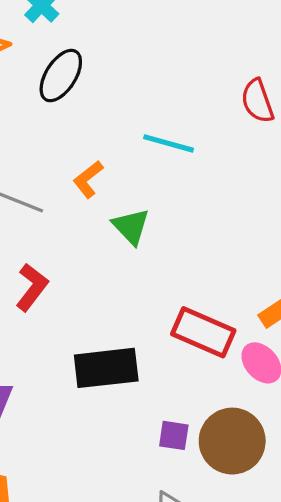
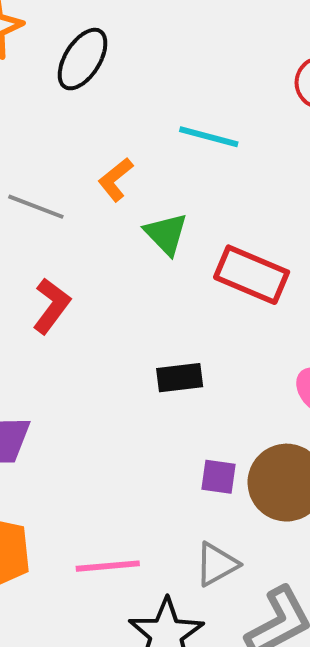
red rectangle: (203, 332) -> (252, 275), moved
black rectangle: (106, 368) -> (180, 378), moved, size x0.6

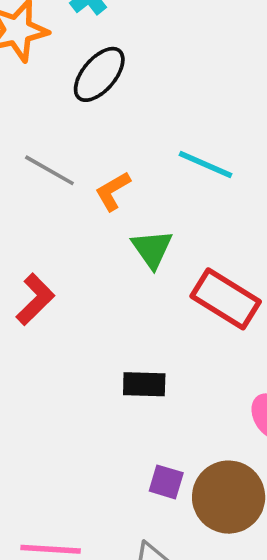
gray line: (36, 207) -> (49, 170), moved

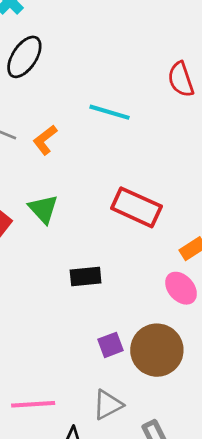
green triangle: (152, 249) -> (43, 209), moved
purple square: (166, 482) -> (110, 345), turned -30

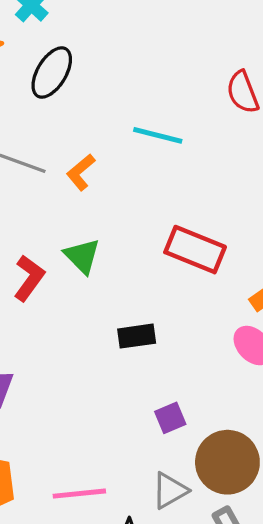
brown circle: (157, 350) -> (227, 462), moved

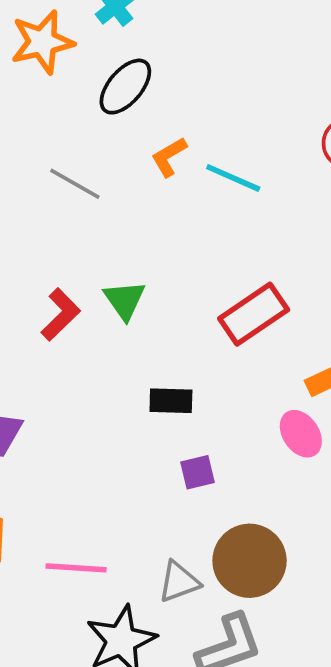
orange L-shape: (81, 172) -> (169, 157), moved
red rectangle: (195, 250) -> (254, 314), turned -66
purple square: (170, 418) -> (197, 472), moved

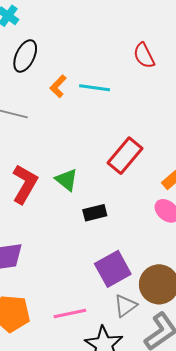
green triangle: (125, 300) -> (67, 180), moved
red L-shape: (61, 315) -> (25, 184), size x1.4
purple square: (197, 472) -> (113, 269), moved, size x1.8

